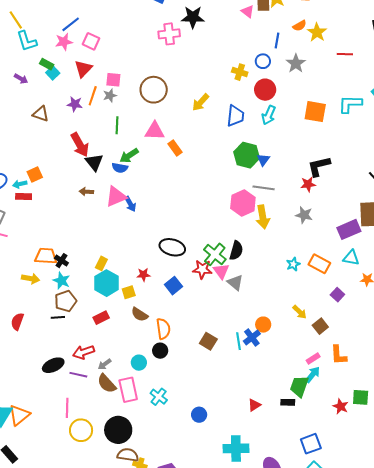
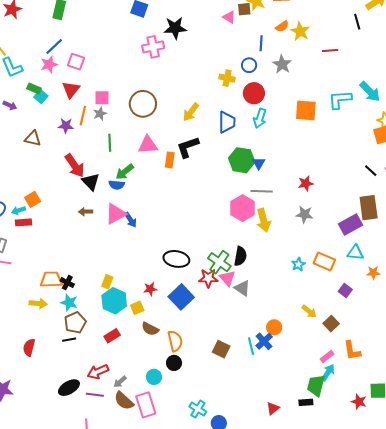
orange rectangle: (175, 148) -> (170, 160), turned 49
black L-shape: (319, 166) -> (188, 147), moved
blue square: (174, 286) -> (181, 297), size x1.4
cyan cross: (159, 397) -> (198, 409), moved

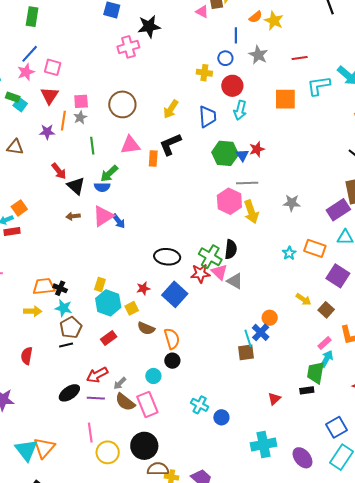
red line: (330, 50) -> (300, 58), moved
red arrow: (75, 166) -> (59, 171), size x0.7
red star: (306, 183) -> (257, 149), moved
purple square: (345, 291) -> (338, 276), size x1.6
brown square: (221, 349) -> (246, 352), moved, turned -30

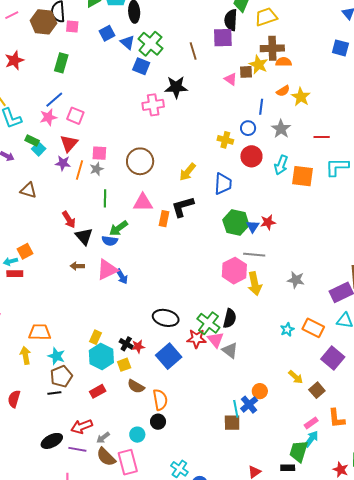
cyan arrow: (240, 110) -> (281, 165), moved
purple star: (47, 132) -> (63, 163), moved
black cross: (60, 288) -> (126, 344), moved
yellow arrow: (33, 311) -> (25, 355), turned -108

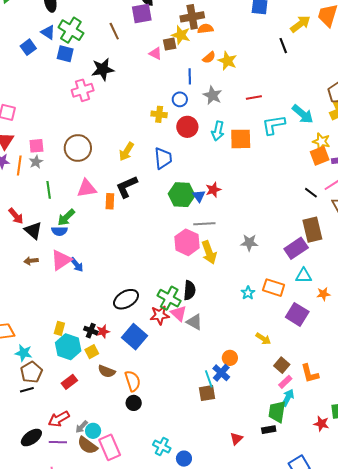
blue square: (107, 33) -> (28, 47), moved
black ellipse: (166, 318) -> (126, 299), turned -35
brown square: (317, 390) -> (282, 365), moved
cyan circle: (137, 435) -> (93, 431), moved

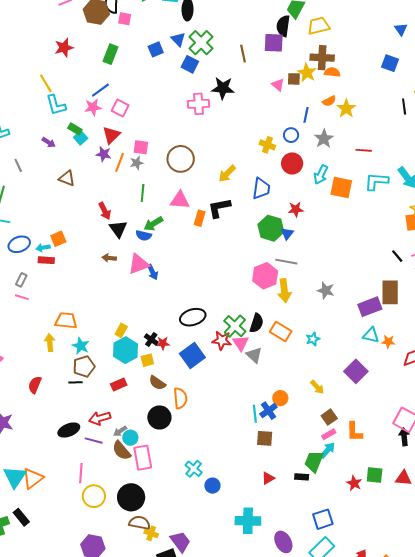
red star: (213, 190) -> (296, 209), moved
orange rectangle: (274, 288) -> (281, 332), moved
orange star: (323, 294) -> (388, 342), moved
brown square: (207, 393) -> (265, 438), moved
black circle: (134, 403) -> (159, 417), moved, size x1.5

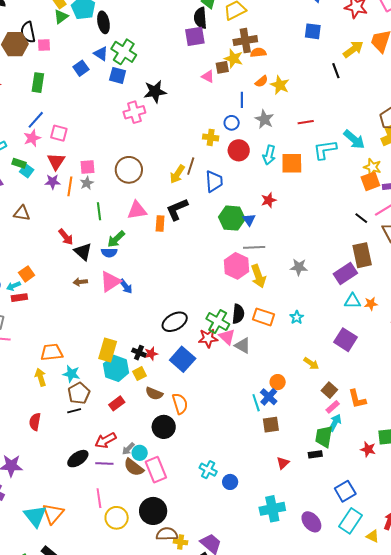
brown line: (243, 54) -> (191, 166), moved, turned 42
red star: (296, 209) -> (269, 200), moved
yellow rectangle: (121, 330) -> (108, 350), size x1.6

